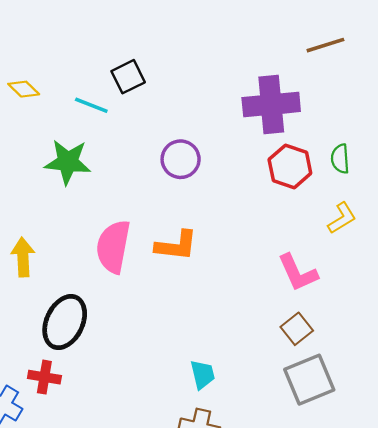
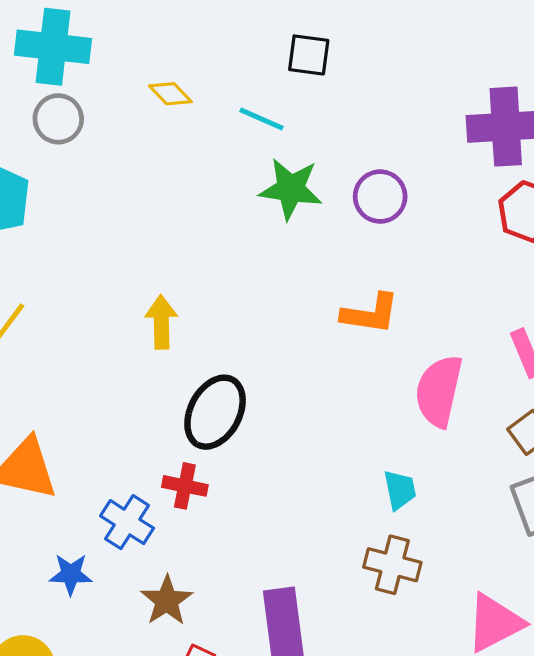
black square: (128, 77) -> (309, 55), moved, turned 32
green star: (68, 162) -> (291, 189), moved
pink semicircle: (113, 247) -> (439, 391), moved

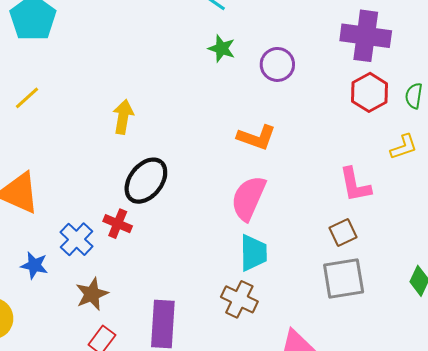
green star: (291, 189) -> (222, 48), size x0.7
pink semicircle: (439, 391) -> (248, 198), moved
cyan trapezoid: (400, 490) -> (253, 253), size x1.4

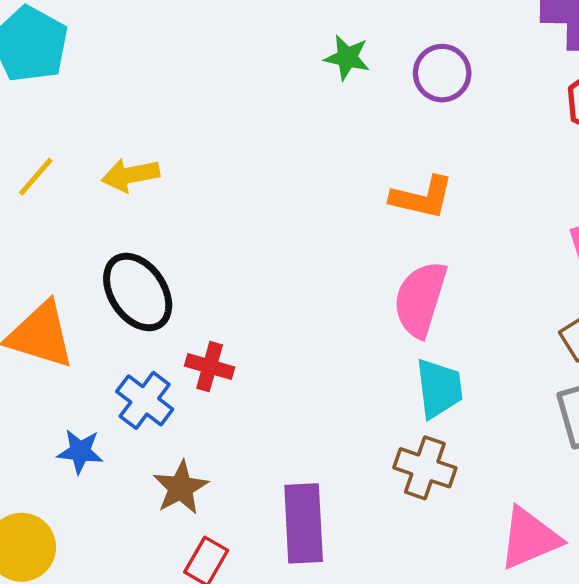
yellow arrow: (123, 117) -> (130, 175), moved, turned -104
black ellipse: (146, 181) -> (138, 292), moved, turned -66

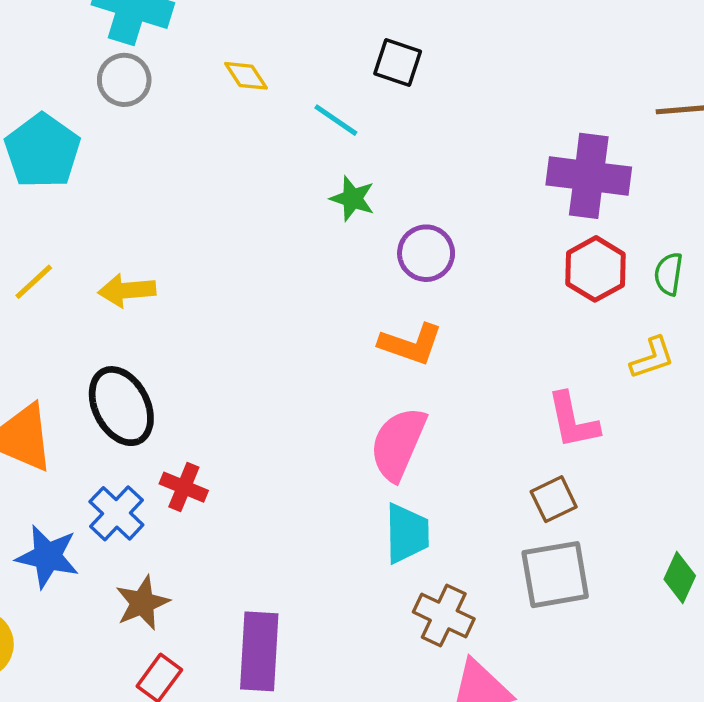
purple circle: (442, 73) -> (426, 253), moved
blue star: (80, 451) -> (48, 556), size x1.4
brown cross: (425, 468) -> (444, 615), moved

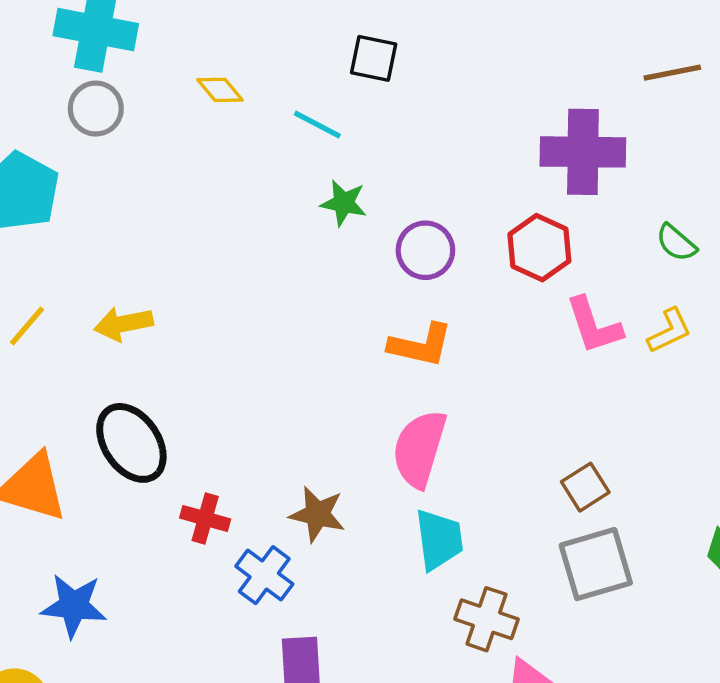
red hexagon: (596, 269) -> (539, 248), moved
green semicircle: (669, 274) -> (676, 243), turned -51
pink L-shape: (573, 421) -> (594, 325), moved
blue cross: (116, 513) -> (264, 575), moved
brown star: (142, 603) -> (317, 514), moved, turned -30

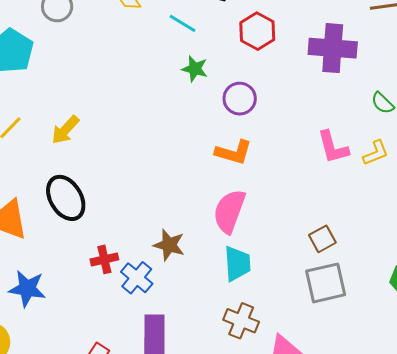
red hexagon: (539, 248) -> (257, 31), moved
yellow arrow: (123, 324) -> (65, 130), turned -40
red cross: (205, 519) -> (104, 259), moved, turned -32
brown cross: (486, 619) -> (241, 321), moved

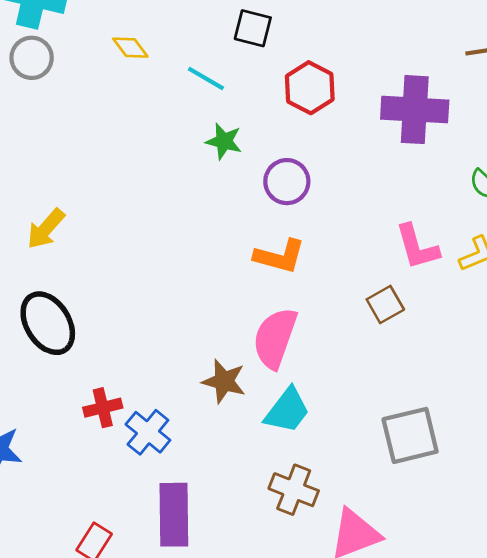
brown square: (322, 239) -> (385, 304), moved
brown star: (169, 245) -> (224, 381), moved
cyan trapezoid: (237, 264) -> (287, 410), turned 42

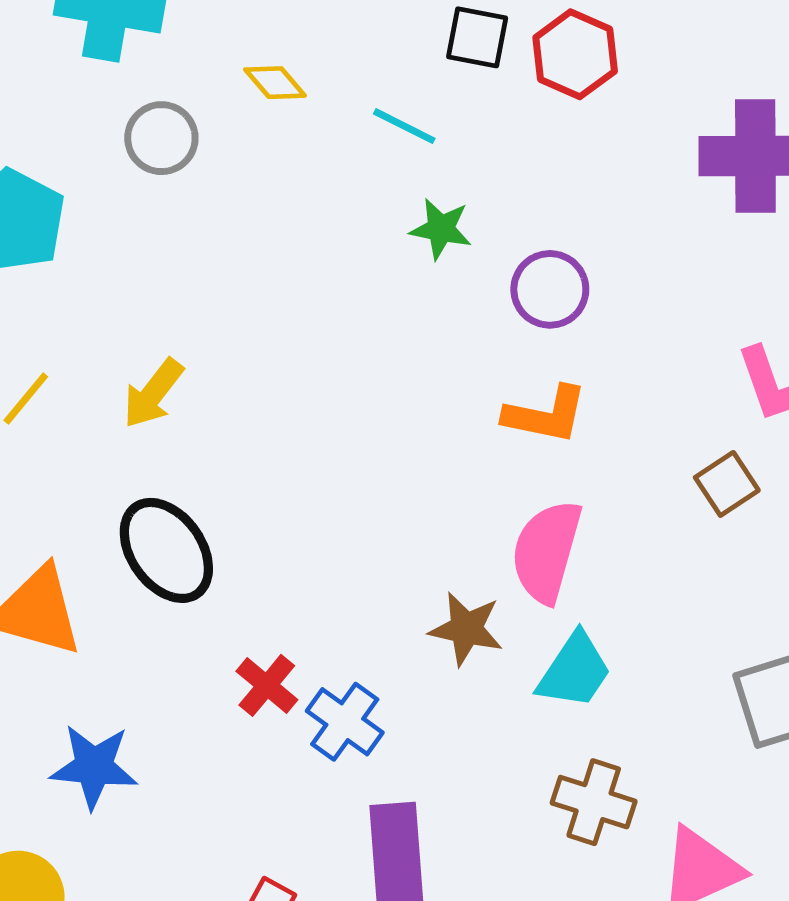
gray circle: (32, 58) -> (161, 138), moved
red hexagon: (310, 88) -> (575, 54), moved
red cross: (103, 408) -> (267, 685), turned -33

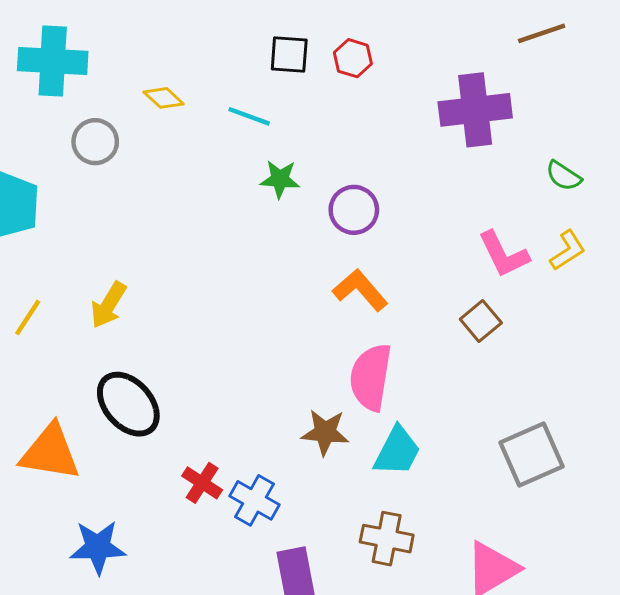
red hexagon: (575, 54) -> (353, 58), size x0.7
orange L-shape: (546, 415) -> (360, 290), turned -136
brown cross: (594, 802) -> (387, 539), moved

